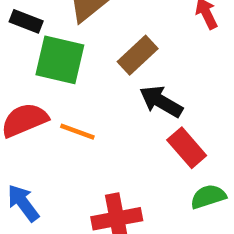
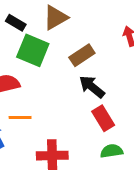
orange line: (77, 132) -> (20, 117), moved, turned -30

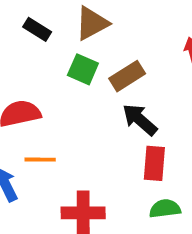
green square: (33, 50) -> (83, 69), moved, size x0.7
red rectangle: (103, 118) -> (154, 163), turned 35

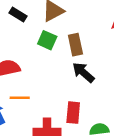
brown rectangle: (127, 76) -> (75, 45), turned -70
red rectangle: (154, 163) -> (73, 113), moved

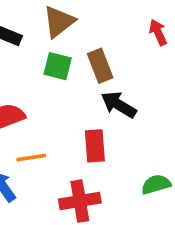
red rectangle: (73, 113) -> (95, 146), moved

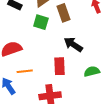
brown rectangle: (100, 66) -> (63, 13), moved
green semicircle: (156, 184) -> (92, 71), moved

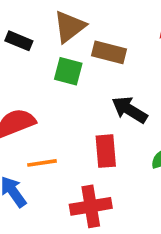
brown rectangle: (63, 13) -> (109, 52), turned -54

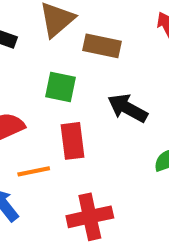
green square: (68, 71) -> (61, 87), moved
red rectangle: (106, 151) -> (73, 141), moved

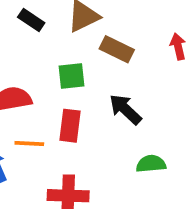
green square: (61, 87) -> (72, 76), turned -32

